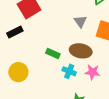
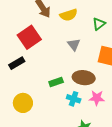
gray triangle: (80, 21) -> (74, 45), moved
green rectangle: (53, 53) -> (56, 82), turned -40

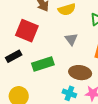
red square: (29, 37) -> (27, 31), turned -35
green rectangle: (56, 82) -> (43, 64), moved, size x1.5

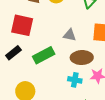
gray triangle: (71, 39) -> (70, 35), moved, turned -32

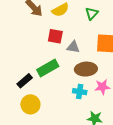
red square: (22, 25) -> (55, 36), moved, size x0.7
black rectangle: (13, 53) -> (25, 81), moved

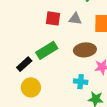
gray triangle: (73, 47) -> (75, 19), moved
cyan cross: (80, 92) -> (81, 82), moved

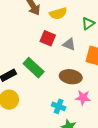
green rectangle: (47, 50) -> (34, 68), turned 60

